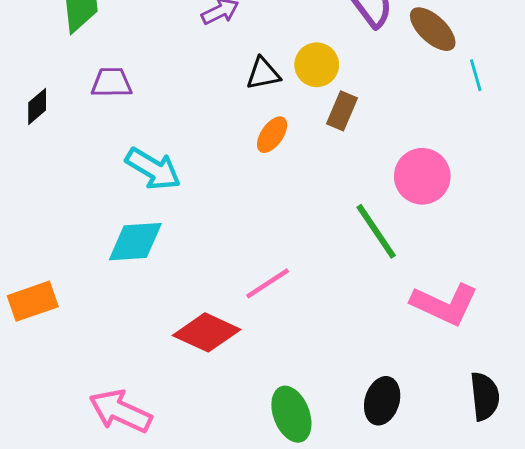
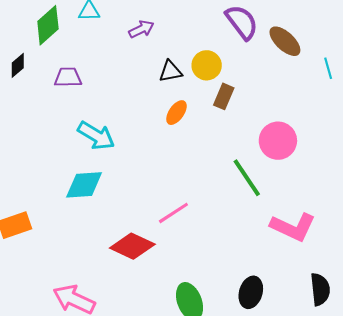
cyan line: (476, 75) -> (328, 68), moved
black diamond: (37, 106) -> (18, 65), moved

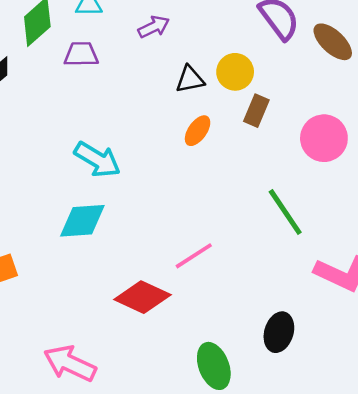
purple trapezoid: (68, 77) -> (81, 54), moved
pink circle: (278, 141) -> (324, 138), moved
black ellipse: (251, 292) -> (279, 332), moved

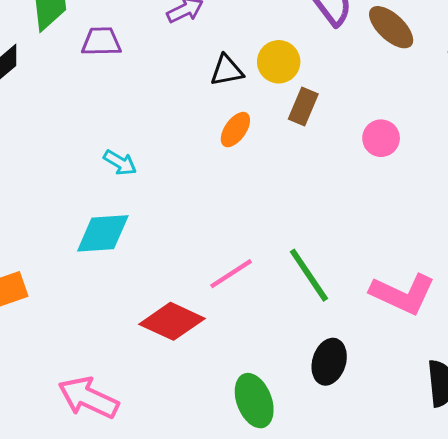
pink circle: (324, 138) -> (381, 138), size x0.7
cyan arrow: (97, 159) -> (120, 163), size x0.6
green line: (285, 212) -> (309, 275), moved

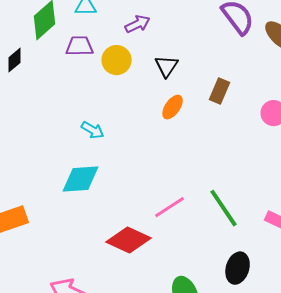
yellow circle: (279, 62) -> (117, 60), moved
black triangle: (227, 70) -> (167, 66), turned -45

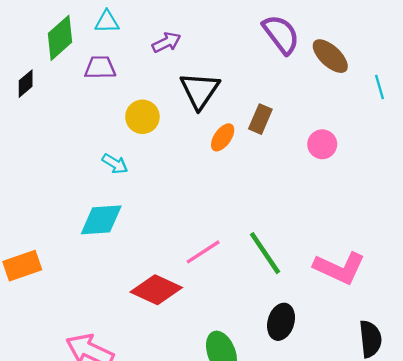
yellow circle: (117, 60) -> (142, 117), moved
black triangle: (167, 66) -> (200, 90), size x1.5
orange ellipse: (173, 107) -> (223, 137), moved

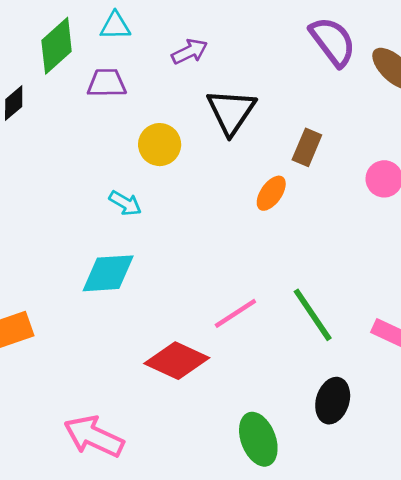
orange ellipse: (223, 137) -> (271, 193), moved

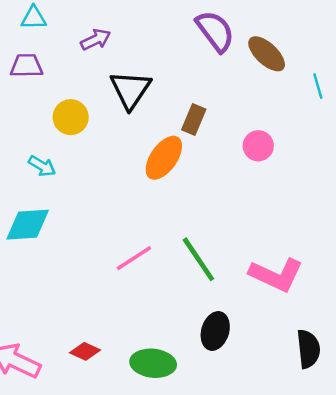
orange ellipse: (271, 193) -> (164, 158), size x1.5
red diamond: (177, 361) -> (85, 351), moved, size x0.6
green ellipse: (258, 439) -> (153, 363), turned -63

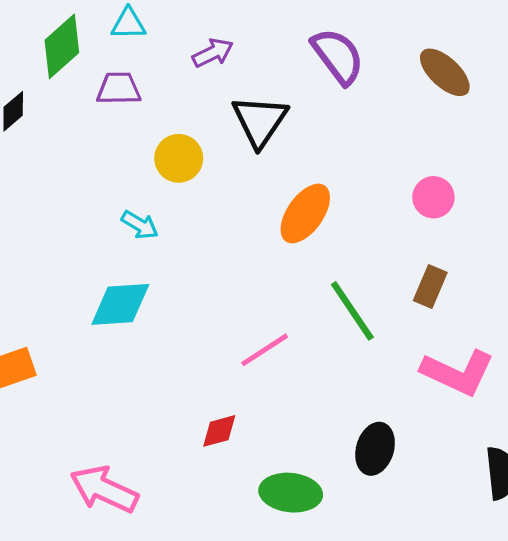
purple semicircle: (215, 31) -> (338, 56), moved
brown rectangle: (194, 120) -> (430, 287), moved
green line: (198, 259) -> (352, 311), moved
red diamond: (85, 351) -> (219, 431), moved, turned -40

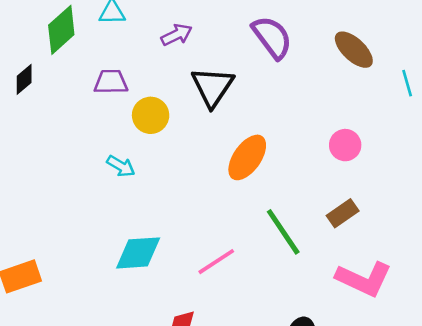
purple trapezoid: (119, 89) -> (111, 82), moved
brown rectangle: (430, 287) -> (343, 213), turned 32
cyan diamond: (120, 304) -> (138, 253), moved

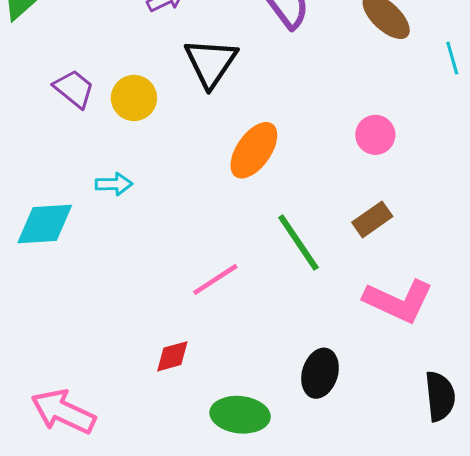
purple trapezoid: (111, 82) -> (74, 89), moved, turned 40
cyan arrow: (121, 166) -> (114, 184), moved, turned -32
cyan diamond: (138, 253) -> (45, 224), moved

